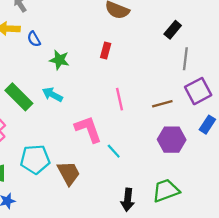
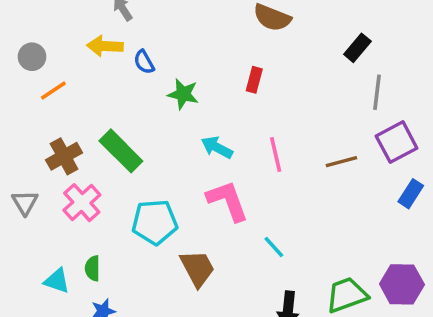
cyan arrow: (52, 95) -> (217, 147), moved
purple hexagon: (172, 140) -> (402, 284), moved
cyan line: (114, 151) -> (274, 247), moved
cyan pentagon: (35, 159) -> (155, 222), moved

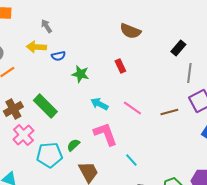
blue semicircle: (144, 62) -> (58, 56), turned -72
red rectangle: (254, 80) -> (120, 66), turned -40
pink line: (276, 155) -> (132, 108), turned -42
cyan pentagon: (155, 222) -> (49, 155), moved
green semicircle: (92, 268) -> (73, 145), moved, turned 48

